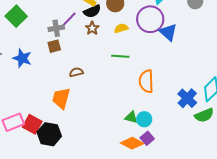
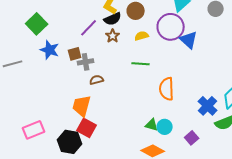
gray cross: (56, 28) -> (86, 62), moved
blue star: (22, 58) -> (50, 50), moved
red square: (32, 124) -> (87, 128), moved
purple square: (147, 138) -> (192, 138), moved

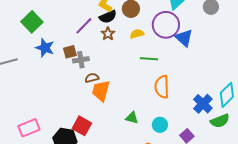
green line: (141, 64) -> (149, 59), moved
orange trapezoid: (82, 106) -> (101, 91), moved
green triangle: (152, 125) -> (132, 118), moved

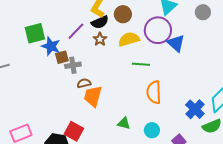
green square: (32, 22) -> (35, 33), moved, turned 30
yellow semicircle: (137, 34) -> (129, 39), size x1.5
blue star: (45, 48) -> (51, 46), moved

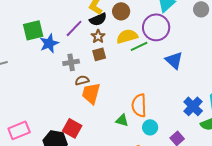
blue triangle: (176, 43) -> (174, 60), moved
blue star: (51, 46) -> (49, 43), turned 30
brown square: (62, 57) -> (99, 54), moved
green line: (141, 64) -> (139, 46), moved, turned -30
orange semicircle: (154, 92) -> (139, 105), moved

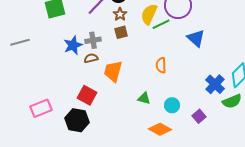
yellow semicircle: (127, 36) -> (149, 14), turned -50
blue star: (49, 43) -> (73, 45), moved
brown semicircle: (82, 80) -> (91, 58), moved
orange semicircle: (139, 105) -> (161, 65), moved, size x0.7
red square: (72, 128) -> (87, 95), moved

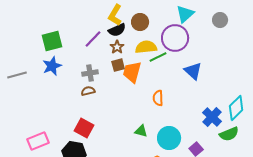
yellow semicircle: (149, 14) -> (146, 47), turned 60
blue star: (73, 45) -> (52, 66), moved
orange trapezoid: (113, 71) -> (132, 72), moved
cyan circle: (172, 105) -> (169, 138), size x1.5

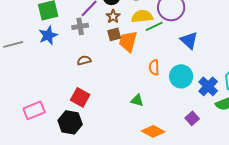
gray cross: (90, 73) -> (80, 26), moved
cyan circle: (169, 138) -> (181, 76), moved

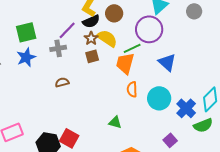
yellow semicircle: (142, 16) -> (107, 38), moved, turned 40
orange trapezoid: (128, 41) -> (125, 63), moved
red square: (80, 97) -> (69, 138), moved

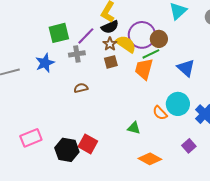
brown circle: (114, 13) -> (159, 39), moved
purple circle: (149, 29) -> (142, 35), moved
green square: (26, 32) -> (59, 33), moved
orange semicircle: (132, 89) -> (160, 113), moved, turned -42

